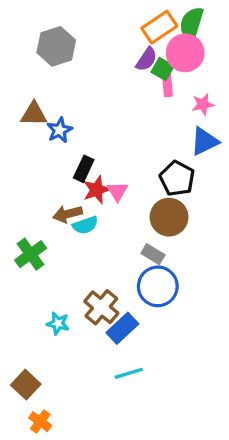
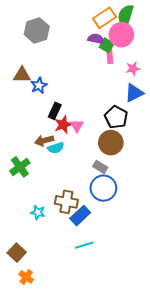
purple semicircle: (146, 59) -> (96, 39), turned -112
brown cross: (101, 307) -> (66, 202), turned -30

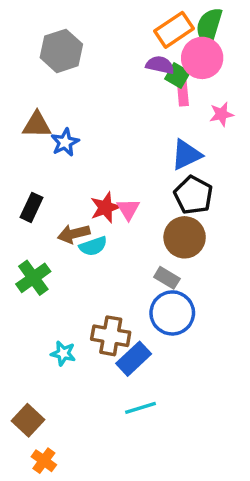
blue triangle: (134, 93) -> (186, 155), moved
black rectangle: (55, 111) -> (32, 207), moved

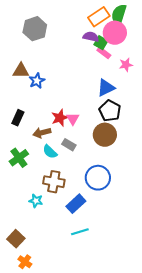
pink rectangle: (183, 93) -> (104, 53), turned -48
cyan semicircle: (93, 246) -> (50, 152), moved, turned 63
gray rectangle: (167, 278) -> (69, 145), moved
brown cross: (111, 336) -> (54, 182), moved

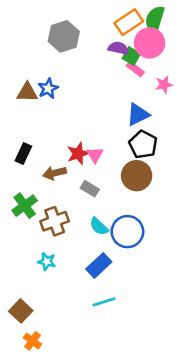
gray hexagon: (35, 29) -> (64, 36), moved
blue star: (37, 81) -> (48, 88), moved
cyan semicircle: (50, 152) -> (99, 226), moved
brown cross: (54, 182) -> (55, 221), moved, turned -30

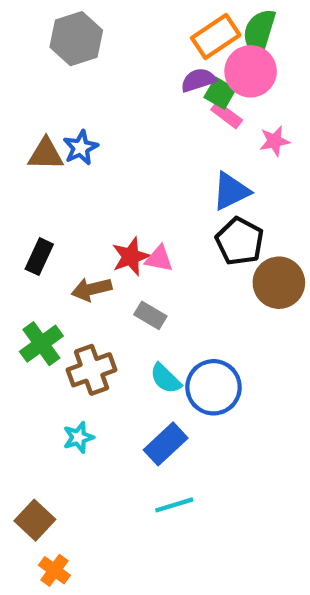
gray hexagon: (64, 36) -> (76, 39), moved
purple semicircle: (118, 48) -> (198, 80), turned -30
pink triangle: (95, 155) -> (159, 259), turned -48
brown circle: (137, 176) -> (279, 283), moved
cyan star: (47, 262) -> (78, 437), turned -30

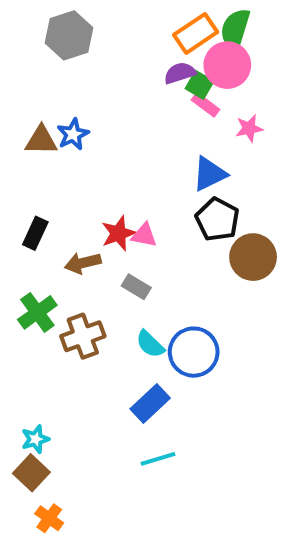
cyan star: (78, 437) -> (35, 439), moved

